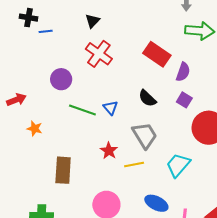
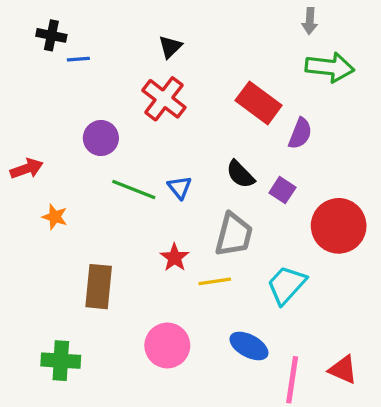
black triangle: (93, 21) -> (170, 47), moved
purple square: (184, 100) -> (282, 190), moved
gray trapezoid: (145, 135) -> (234, 235), turned 44

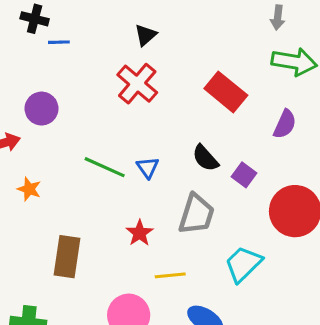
purple semicircle: (300, 133) -> (285, 124), moved
purple circle: (101, 138) -> (42, 109), moved
yellow line: (215, 281) -> (170, 275), moved

